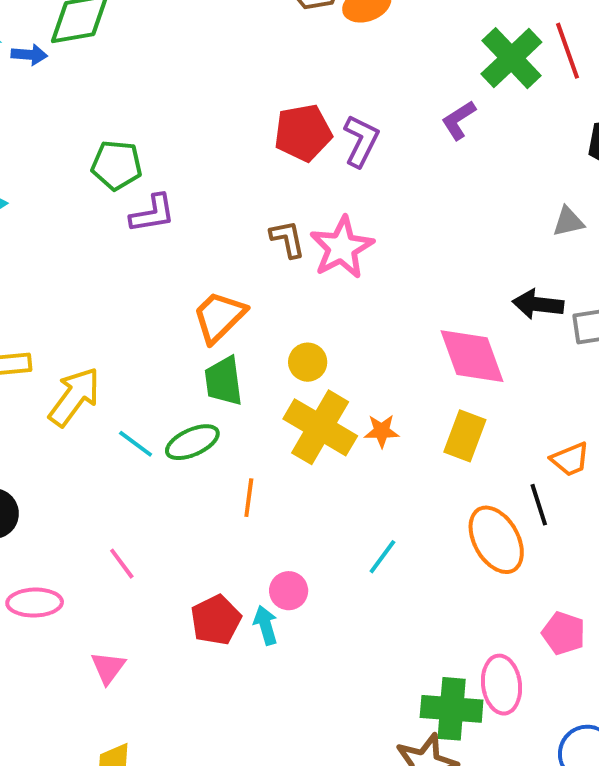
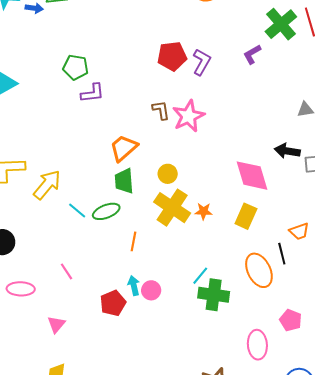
cyan arrow: (266, 625) -> (134, 286), moved
green cross: (452, 709) -> (214, 295), moved

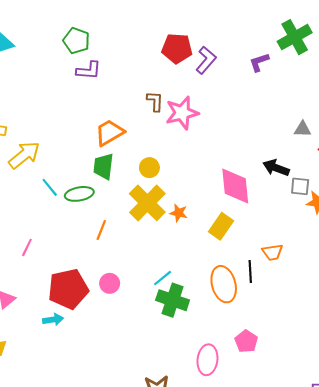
pink line: (67, 271) -> (27, 247), turned 48
cyan arrow: (134, 286) -> (53, 320), moved, turned 84
red pentagon: (113, 303) -> (68, 289), size x1.5

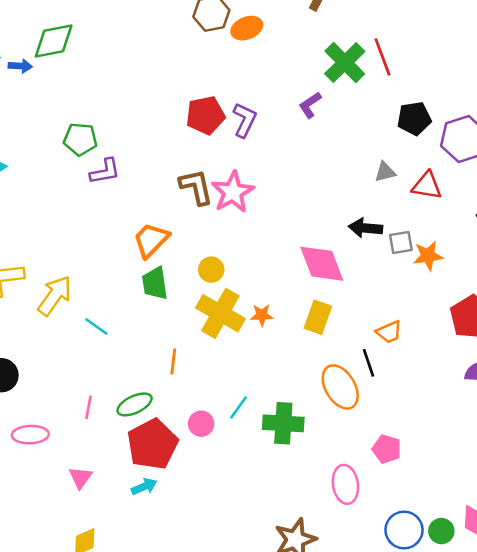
brown L-shape: (155, 101) -> (196, 187), size x1.4
green ellipse: (79, 194) -> (135, 404), moved
cyan line: (163, 278) -> (238, 407), moved

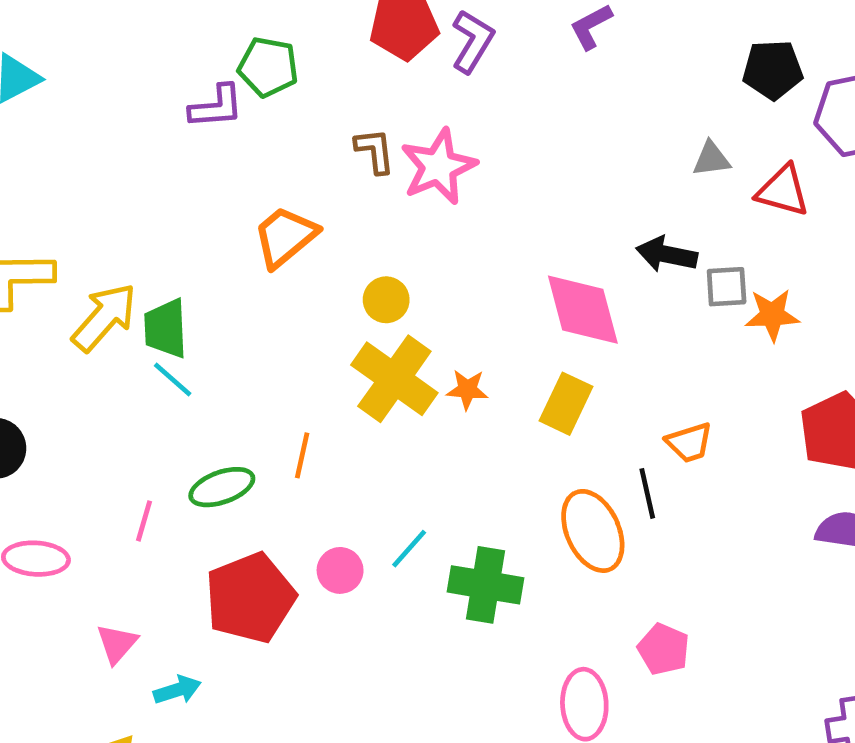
green pentagon: (80, 139) -> (268, 67), moved
brown L-shape: (196, 187) -> (375, 151), size x0.7
green trapezoid: (155, 283) -> (166, 328), moved
green ellipse: (135, 404) -> (222, 487), moved
cyan arrow: (144, 487) -> (177, 690), moved

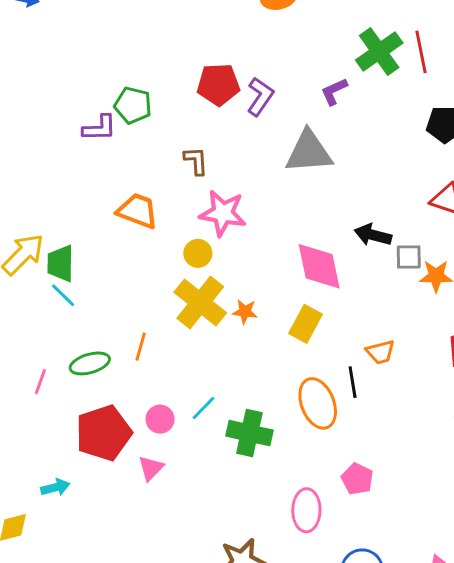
gray triangle: (711, 159) -> (309, 152), moved, size x2.0
pink star: (438, 167) -> (223, 213), moved, turned 30
orange trapezoid: (285, 237) -> (138, 211), turned 57
pink triangle: (117, 644) -> (151, 468), moved

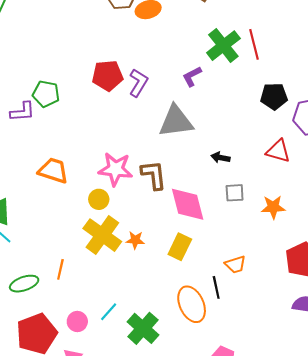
brown L-shape: (196, 161) -> (154, 175), moved, size x1.4
black arrow: (373, 235) -> (221, 158), moved, size x0.7
gray square: (409, 257) -> (235, 193), moved
green cross: (249, 433) -> (143, 328), turned 32

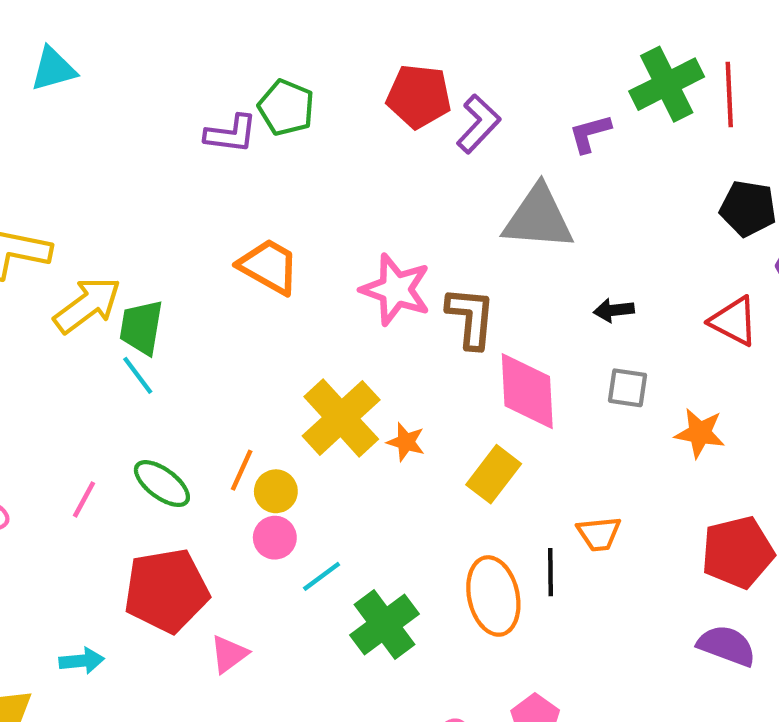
black arrow: (221, 158) -> (614, 310), turned -30
yellow circle: (99, 199) -> (276, 491), moved
green ellipse: (24, 284) -> (162, 484), turned 44
pink circle: (77, 322) -> (275, 538), moved

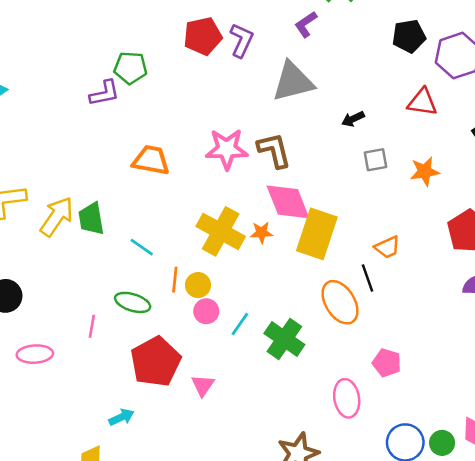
cyan line: (138, 375) -> (142, 247), moved
pink diamond: (527, 391) -> (288, 202), moved
yellow rectangle: (494, 474) -> (317, 234), size x1.5

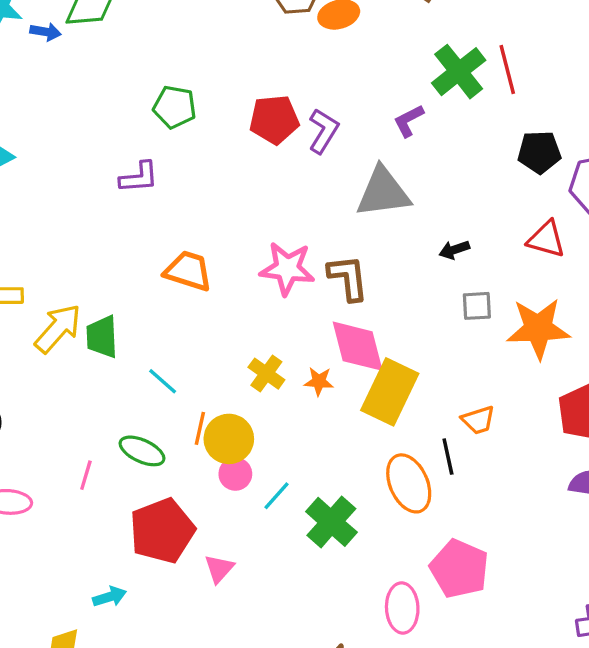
green pentagon: (131, 68) -> (175, 107), moved
orange star: (425, 171) -> (538, 329), size x1.6
yellow cross: (221, 231) -> (266, 374), size x0.6
yellow circle: (198, 285) -> (229, 439), size x1.5
pink pentagon: (387, 363) -> (459, 569), size x1.6

